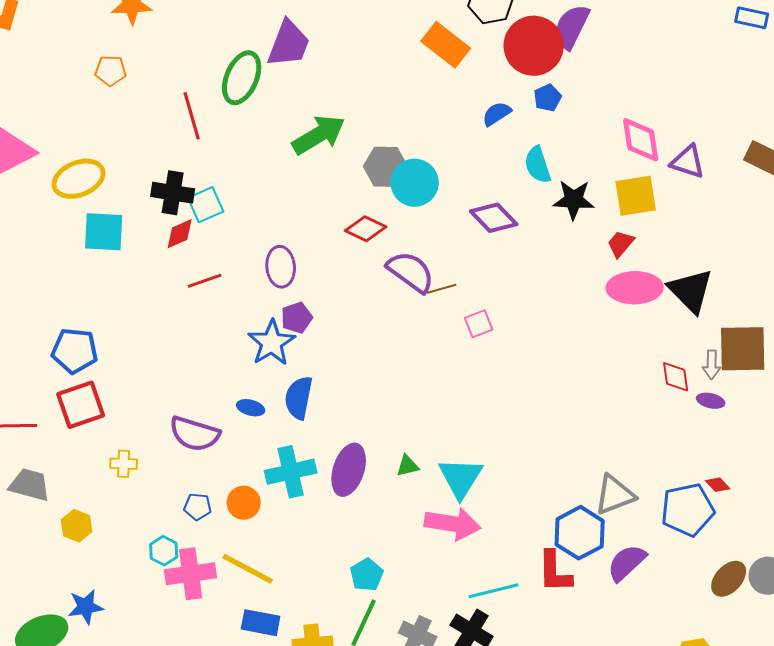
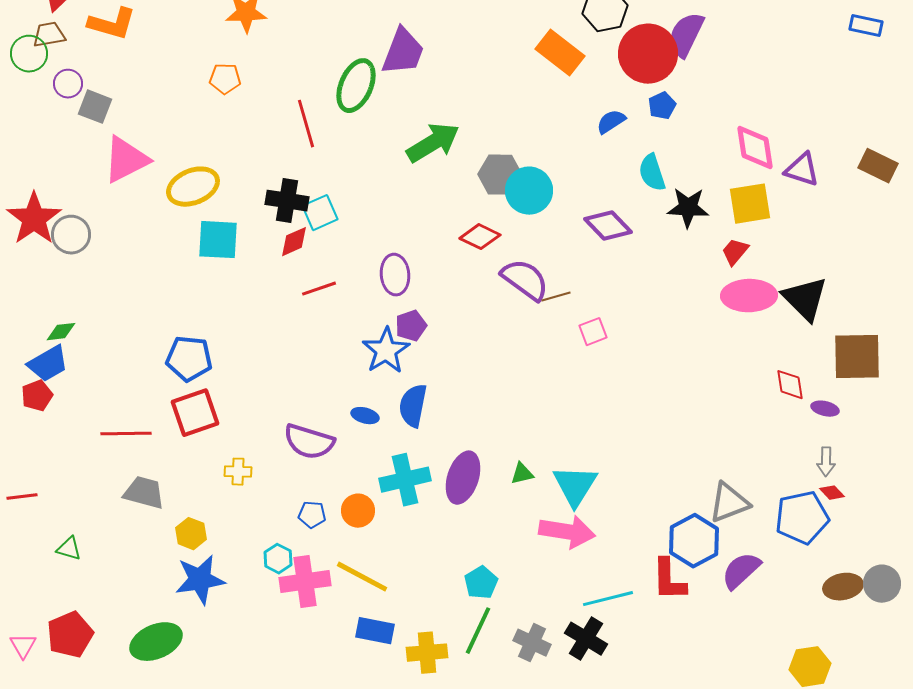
gray arrow: (712, 365) -> (826, 462), moved
brown ellipse: (729, 579) -> (843, 587), turned 36
blue star: (86, 607) -> (200, 580), moved, size x1.4

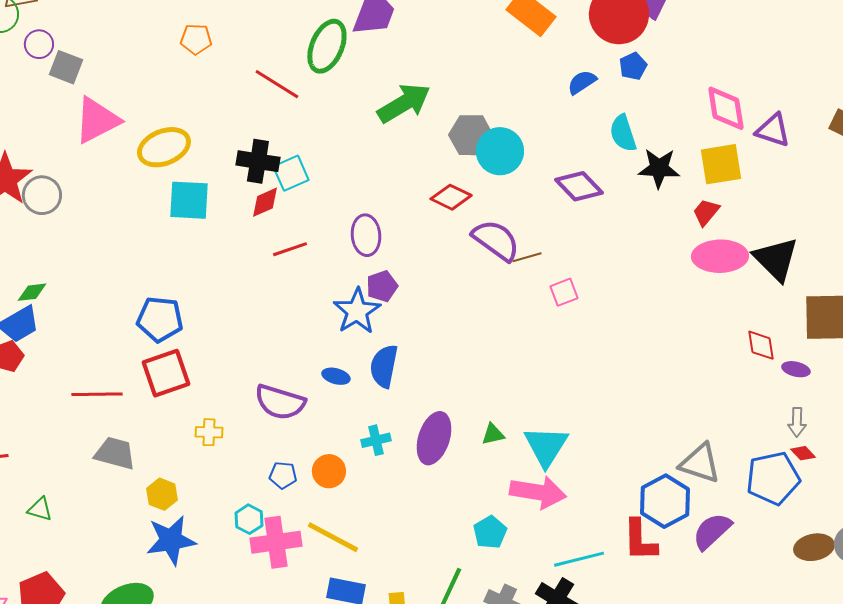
red line: (306, 124) -> (277, 84), turned -42
cyan cross: (405, 480) -> (376, 440), size x0.6
gray triangle: (729, 503) -> (700, 463), turned 39
cyan pentagon: (481, 583) -> (490, 532), moved

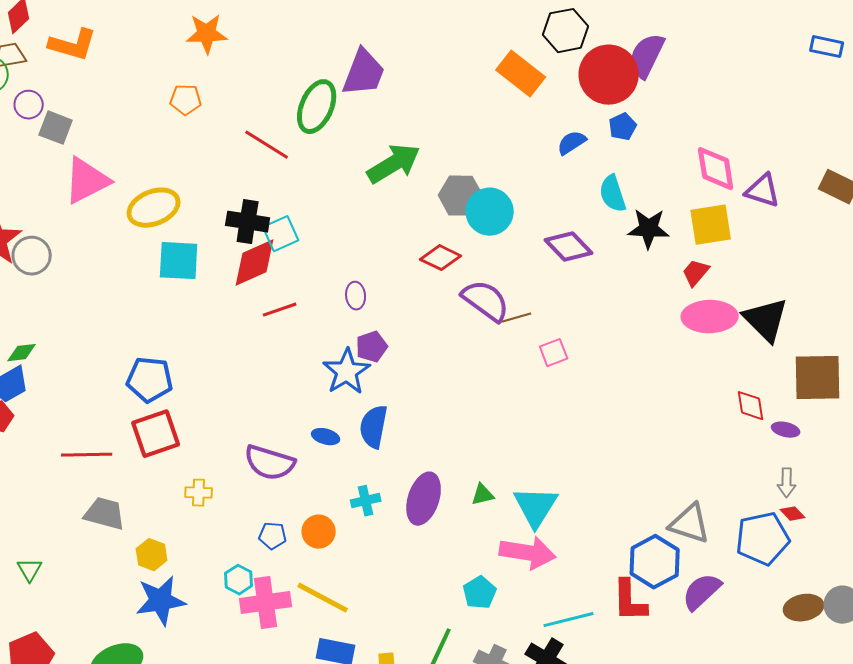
red diamond: (265, 202) -> (255, 263), size x1.6
purple ellipse: (366, 235) -> (356, 296), size x0.7
green triangle: (40, 509) -> (30, 570), turned 44

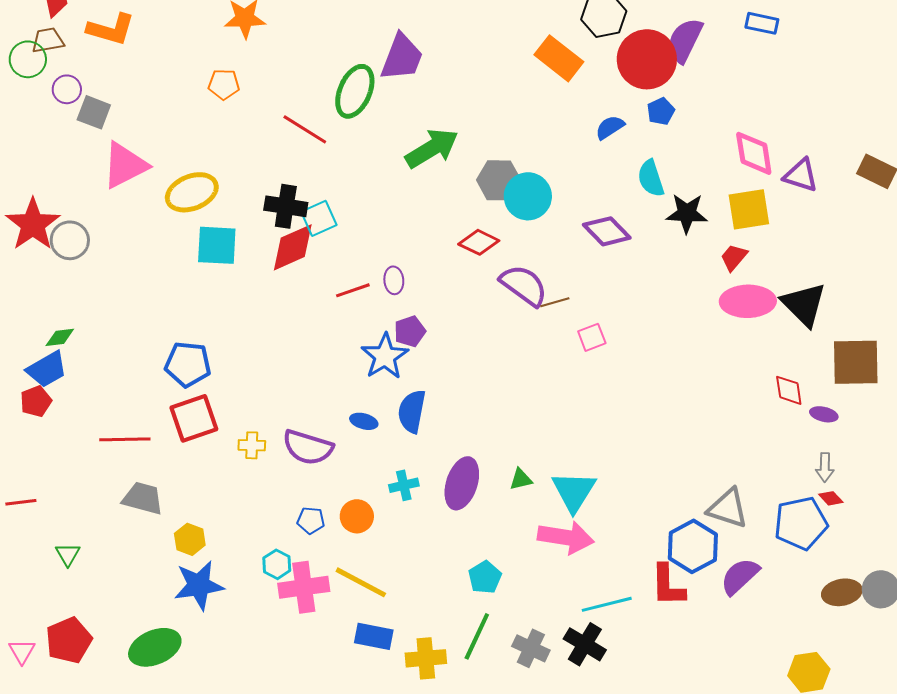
blue rectangle: (827, 47) -> (762, 23), moved
red line: (280, 310) -> (353, 290), moved
yellow cross: (199, 493) -> (252, 445), moved
cyan pentagon: (480, 593) -> (485, 577), moved

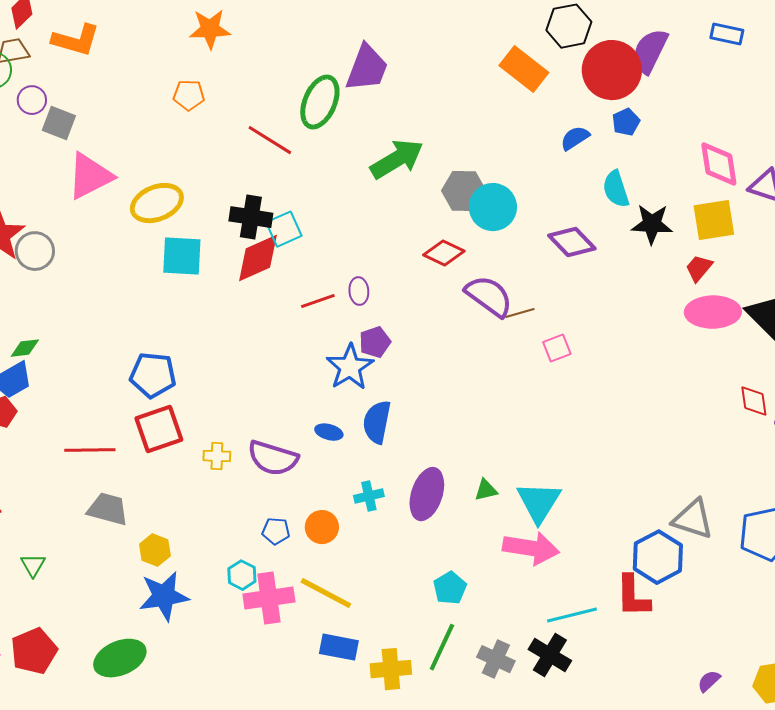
purple semicircle: (740, 576) -> (709, 681), moved, size x0.6

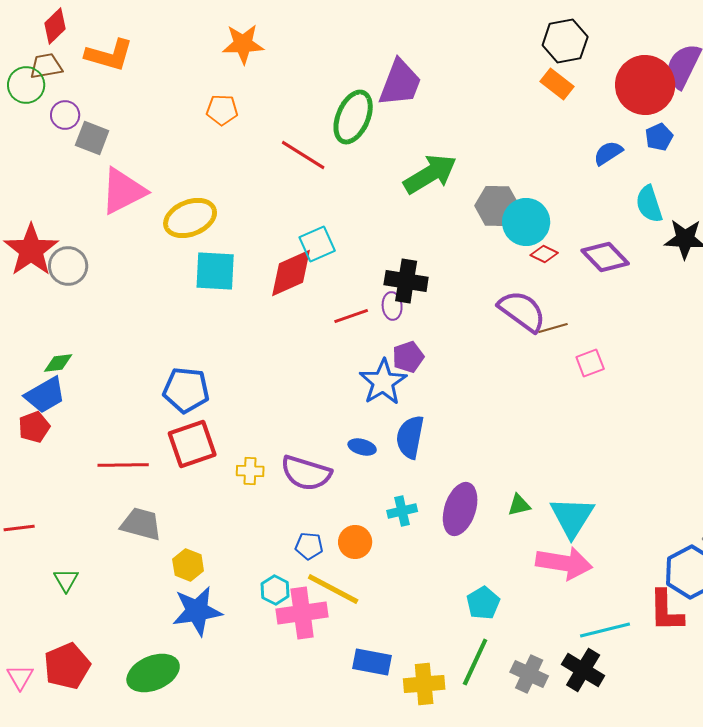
black hexagon: (569, 26) -> (565, 41), moved
orange rectangle: (524, 69) -> (557, 84), size x0.7
black cross: (251, 217) -> (406, 281), moved
red diamond: (444, 253) -> (544, 254), moved, size x0.7
yellow line: (326, 593) -> (333, 589), moved

